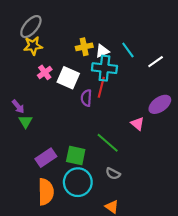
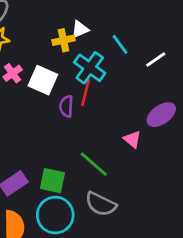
white triangle: (102, 51) -> (80, 29), moved
cyan cross: (104, 68) -> (90, 68), turned 30
gray semicircle: (113, 174) -> (101, 204), size x1.6

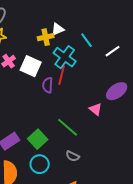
green square: (52, 181) -> (38, 139), turned 36
gray semicircle: (101, 204) -> (73, 156), size x0.6
cyan circle: (55, 215) -> (40, 164), size x0.7

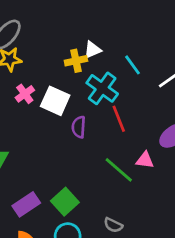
red line: (62, 75) -> (119, 119), moved, turned -36
pink triangle: (96, 109) -> (145, 160), turned -32
green line: (68, 127) -> (119, 170), moved

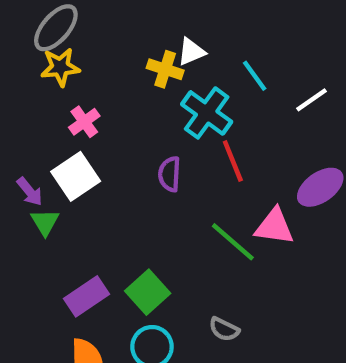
yellow cross: (76, 61) -> (165, 69), turned 30
white square: (55, 101) -> (76, 176), moved, turned 32
pink triangle: (145, 160) -> (274, 227), size x1.4

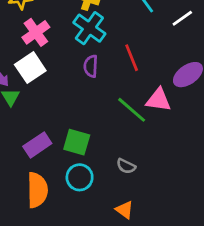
cyan cross: (207, 113) -> (89, 28), moved
pink cross: (84, 122) -> (36, 32), size x1.4
green square: (148, 292) -> (77, 142), turned -32

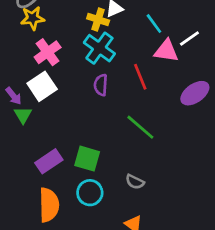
pink triangle: (158, 100) -> (166, 51), moved

